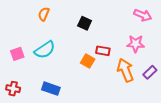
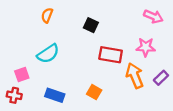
red rectangle: (103, 51) -> (111, 55), size x1.5
pink square: (17, 54) -> (22, 74), moved
orange square: (88, 61) -> (94, 92), moved

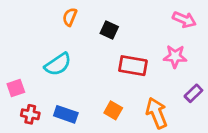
orange semicircle: (47, 15) -> (70, 17), moved
pink square: (22, 74) -> (16, 88), moved
orange arrow: (135, 76) -> (157, 113), moved
red cross: (14, 95) -> (30, 114), moved

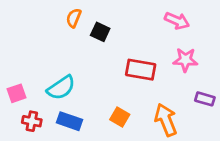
pink arrow: (184, 20) -> (177, 21), moved
black square: (109, 30) -> (100, 32), moved
cyan semicircle: (58, 64) -> (61, 88), moved
purple rectangle: (193, 93) -> (205, 99), turned 60

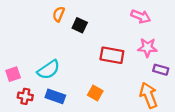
purple rectangle: (205, 99) -> (161, 70), moved
orange arrow: (166, 120) -> (149, 95), moved

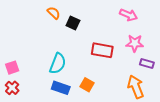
orange semicircle: (59, 14) -> (54, 13), turned 112
cyan semicircle: (49, 70) -> (58, 63), moved, turned -35
red cross: (25, 96) -> (12, 88), moved, turned 32
blue rectangle: (55, 96) -> (61, 88), moved

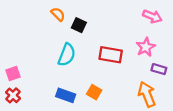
pink arrow: (129, 15) -> (152, 16), moved
pink star: (135, 43) -> (146, 47), turned -30
cyan semicircle: (58, 63) -> (67, 55), moved

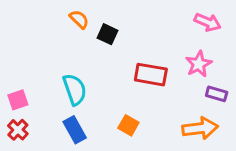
cyan semicircle: (67, 55) -> (75, 89), moved, turned -40
orange arrow: (147, 94) -> (200, 128), turned 105
blue rectangle: (66, 95) -> (75, 130), moved, turned 42

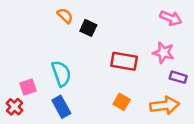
pink star: (199, 64) -> (163, 53), turned -30
pink square: (18, 100) -> (28, 87), moved
orange square: (128, 125) -> (122, 102), moved

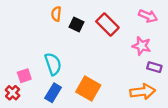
orange semicircle: (65, 16) -> (56, 14), turned -128
red rectangle: (124, 61) -> (107, 25), moved, turned 35
orange square: (122, 102) -> (88, 88), moved, size x1.6
blue rectangle: (61, 107) -> (53, 93), turned 60

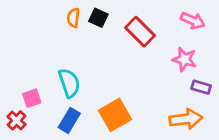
black square: (77, 25) -> (98, 18), moved
orange square: (88, 88) -> (115, 115), turned 30

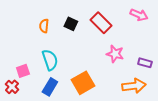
orange semicircle: (73, 18) -> (44, 26), moved
black square: (98, 18) -> (71, 24), moved
pink star: (184, 59) -> (115, 54), moved

